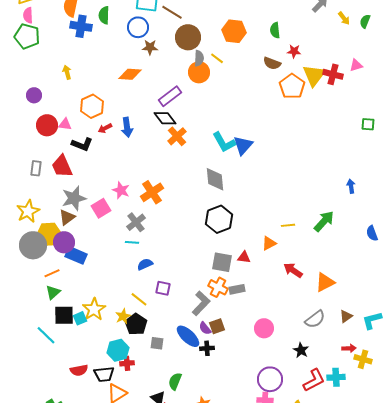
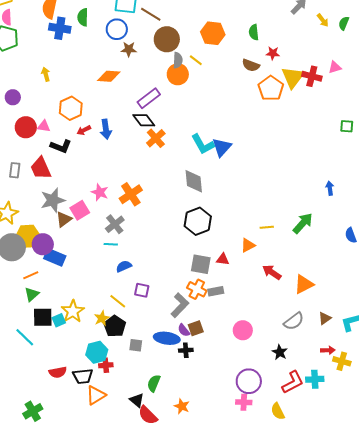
brown triangle: (67, 217) -> (64, 219), moved
blue ellipse: (188, 336) -> (167, 338), turned -35

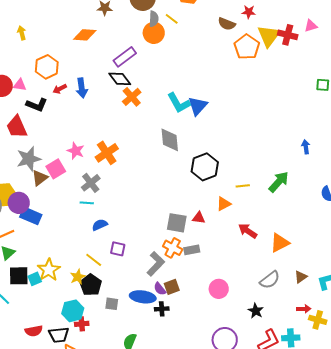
black hexagon: (198, 221) -> (205, 167), moved

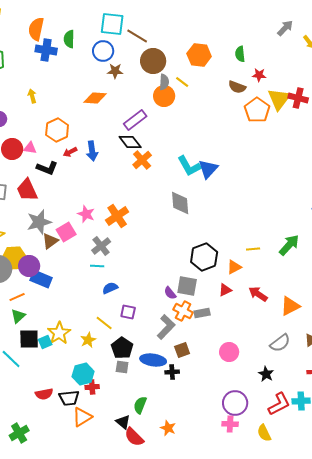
black hexagon: (205, 167) -> (204, 257), moved
red triangle: (199, 218) -> (225, 290), moved, turned -32
black pentagon: (91, 285) -> (122, 348), moved
purple semicircle: (160, 289) -> (170, 293), moved

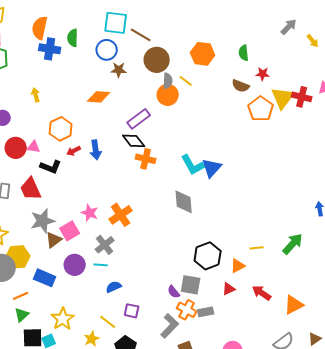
orange cross: (142, 160) -> (146, 159), turned -36
purple circle: (29, 266) -> (75, 265), moved
yellow star: (59, 333) -> (63, 319), moved

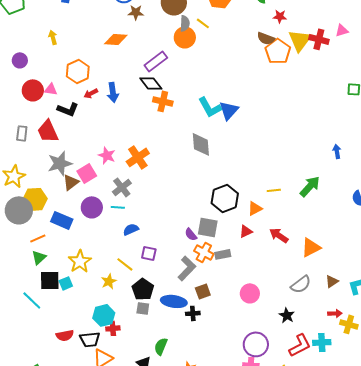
brown semicircle: (241, 86) -> (266, 38), moved

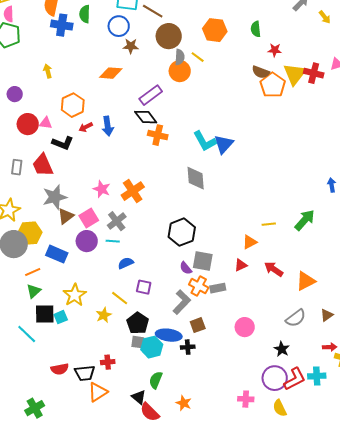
pink square: (87, 173) -> (89, 218), moved
black hexagon: (225, 198) -> (182, 232), moved
cyan hexagon: (104, 315) -> (152, 347), moved
purple circle: (256, 344) -> (275, 378), moved

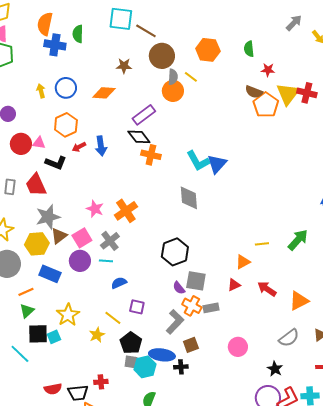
blue circle: (119, 26) -> (66, 88), moved
yellow hexagon: (30, 233) -> (37, 244), moved

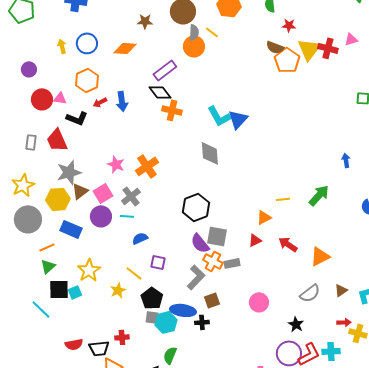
purple semicircle: (179, 288) -> (200, 243), size x1.5

